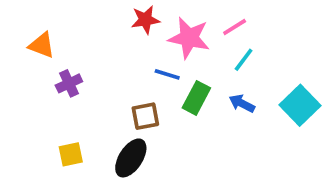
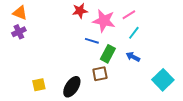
orange triangle: (42, 45) -> (20, 13), moved
purple cross: (69, 83) -> (19, 32), moved
cyan square: (300, 105) -> (163, 80), moved
brown square: (145, 116) -> (100, 74), moved

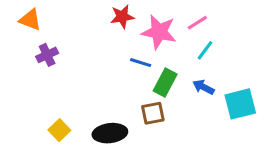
purple cross: (19, 32) -> (47, 55), moved
cyan square: (163, 80) -> (240, 104), moved, turned 30
yellow square: (39, 85) -> (59, 130), turned -32
black ellipse: (72, 87) -> (110, 133), turned 50

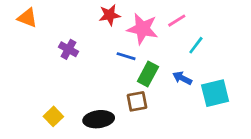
cyan line: (205, 50) -> (196, 45), moved
purple cross: (47, 55) -> (68, 49), moved, turned -36

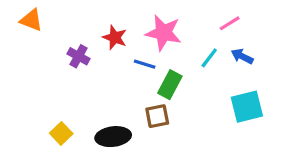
red star: (110, 15) -> (115, 37), moved, turned 30
pink line: (177, 21) -> (230, 23), moved
cyan line: (196, 45) -> (209, 58), moved
blue arrow: (182, 78) -> (242, 56), moved

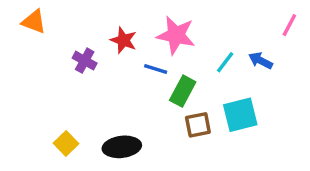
pink line: (230, 23) -> (289, 25), moved, turned -30
cyan square: (247, 107) -> (240, 115), moved
brown square: (157, 116) -> (198, 125), moved

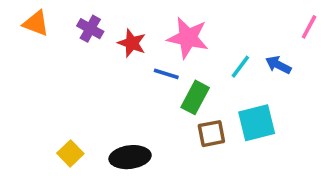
purple cross: (85, 61) -> (90, 29), moved

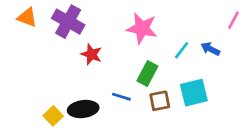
purple cross: (90, 29) -> (68, 22), size x1.6
red star: (132, 43) -> (91, 54), moved
blue line: (166, 74) -> (121, 97), moved
black ellipse: (130, 157) -> (83, 109), moved

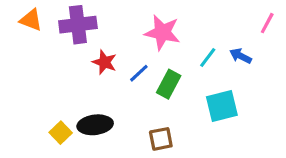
purple cross: (68, 22) -> (78, 25), turned -36
blue line: (121, 97) -> (139, 73), moved, turned -60
brown square: (160, 101) -> (161, 139), moved

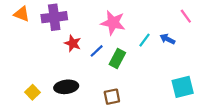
pink line: (267, 23) -> (186, 16), turned -64
cyan square: (222, 106) -> (183, 87), moved
yellow square: (61, 133) -> (32, 92), moved

